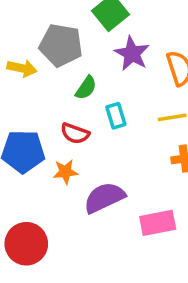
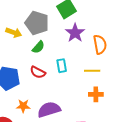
green semicircle: (86, 88) -> (38, 47), moved
orange star: (65, 172) -> (23, 106), moved

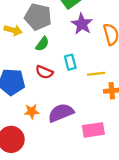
yellow line: (92, 71) -> (96, 74), moved

